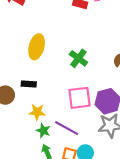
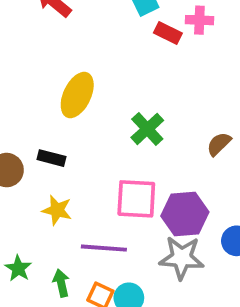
purple line: (67, 128) -> (104, 248), turned -35
green star: (43, 131) -> (18, 268), moved

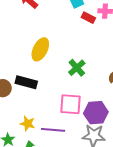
black rectangle: (51, 158) -> (26, 82), size x1.5
yellow star: (57, 210) -> (28, 124), moved

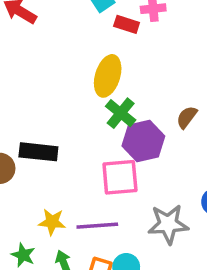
yellow ellipse: (40, 49) -> (108, 76), moved
purple hexagon: (96, 113) -> (143, 141), moved

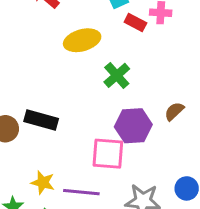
yellow ellipse: (108, 76) -> (82, 40), moved, turned 48
green cross: (121, 113) -> (117, 75), moved

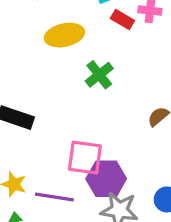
purple hexagon: (133, 126) -> (106, 179), moved

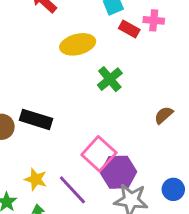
pink square: (85, 158) -> (99, 154), turned 36
purple line: (54, 197) -> (72, 190), turned 40

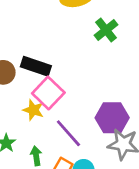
pink square: (99, 154) -> (48, 93), moved
yellow star: (36, 179) -> (33, 110), moved

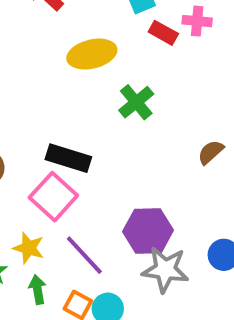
black rectangle: (36, 66) -> (68, 158), moved
yellow star: (33, 110) -> (29, 248), moved

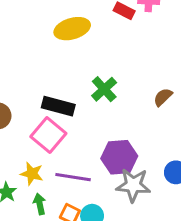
green cross: (136, 102) -> (104, 89), moved
purple line: (84, 255) -> (73, 177), turned -36

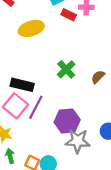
green cross: (104, 89) -> (66, 69), moved
purple line: (73, 177) -> (36, 107), moved, turned -70

